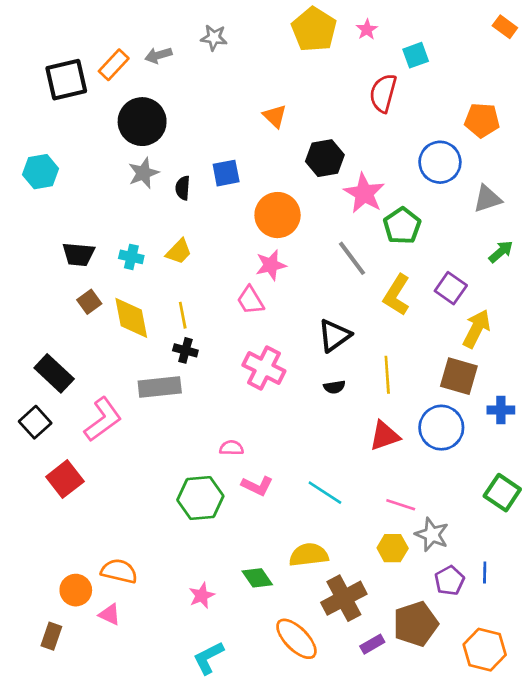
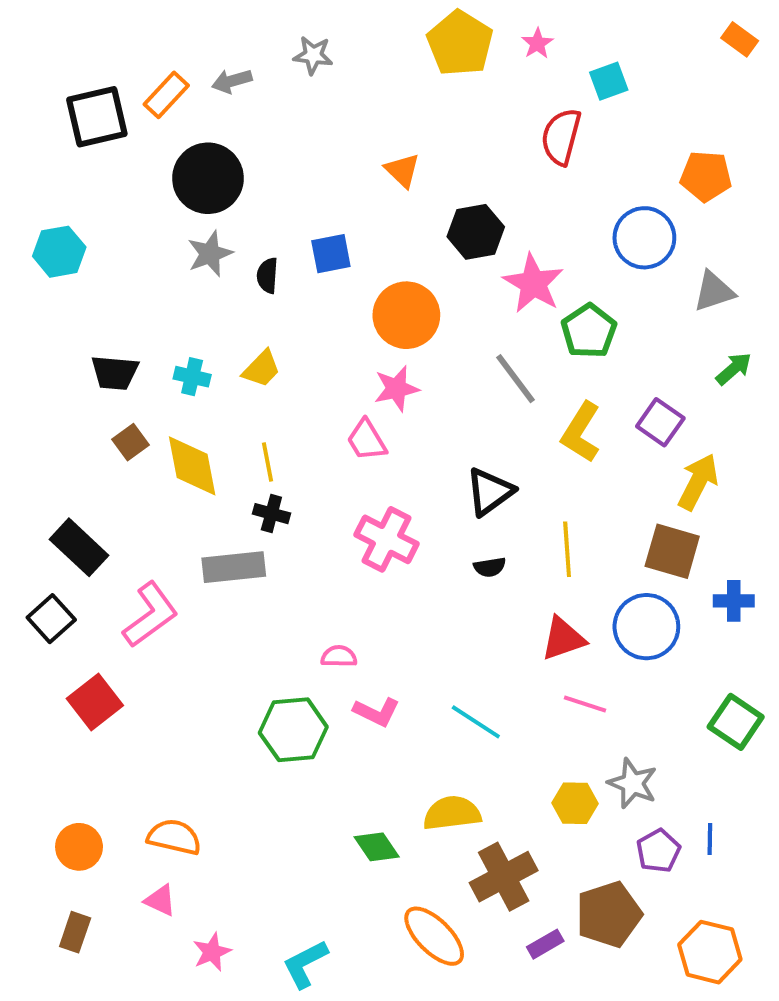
pink line: (401, 505) -> (585, 704), moved
orange circle: (76, 590) -> (79, 847), moved
pink star: (202, 595) -> (212, 952), moved

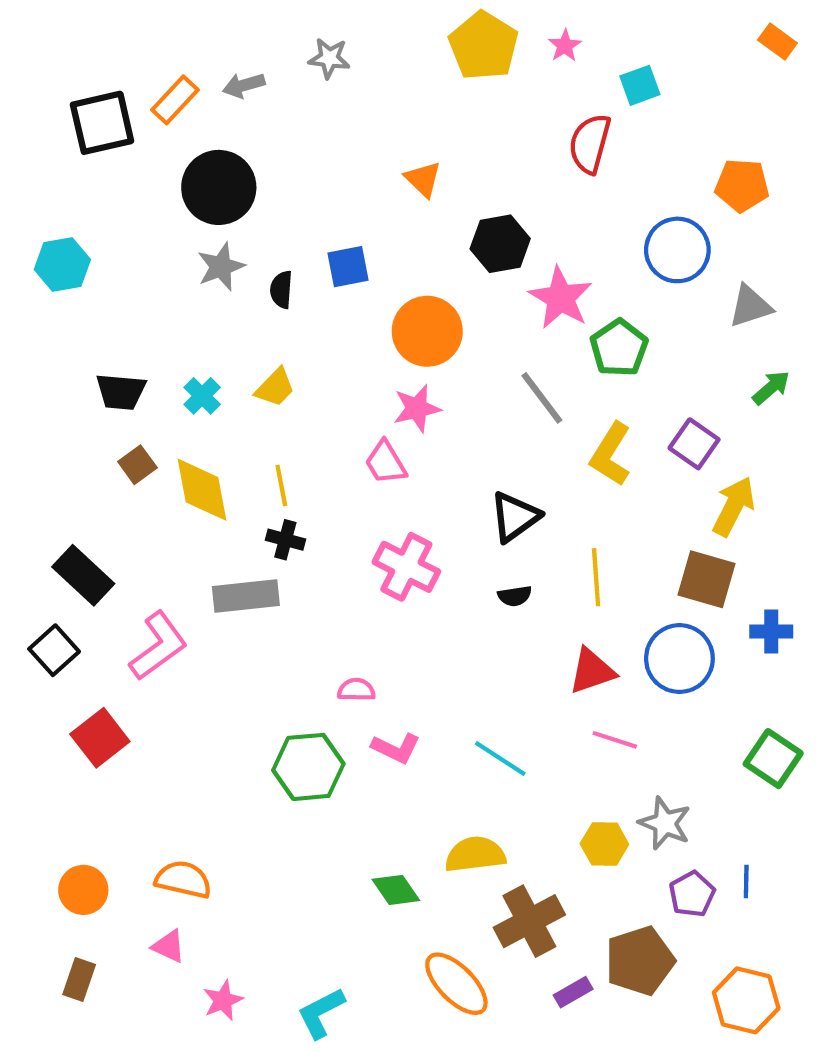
cyan cross: (192, 377) -> (202, 396), turned 32

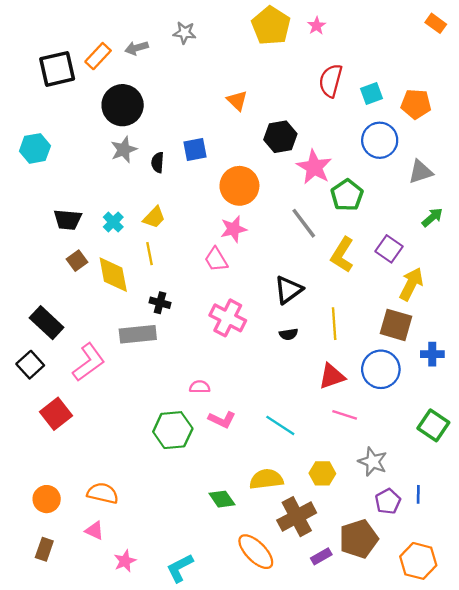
cyan square: (640, 85) -> (371, 93), moved
yellow line: (281, 486) -> (149, 254), moved
yellow hexagon: (604, 844) -> (322, 473), moved

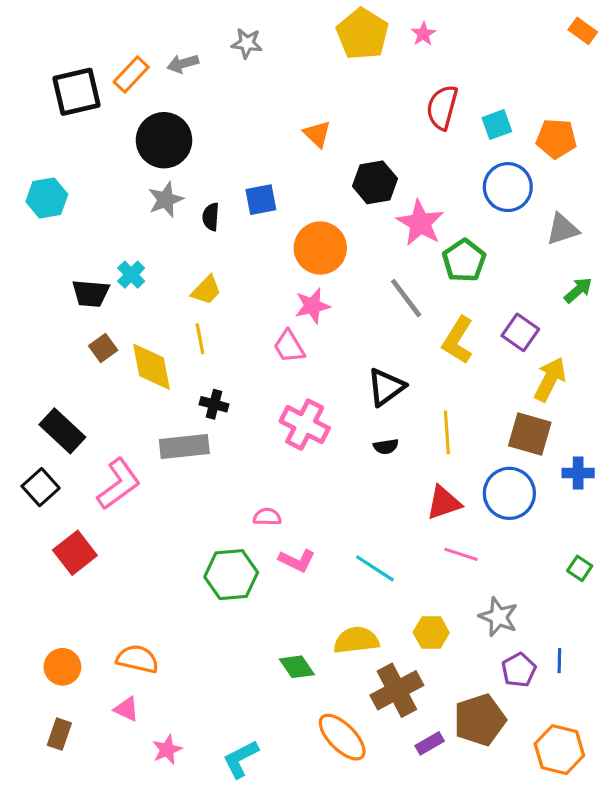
cyan cross: (113, 222) -> (131, 275), moved
green square: (433, 425) -> (580, 568), size x0.6

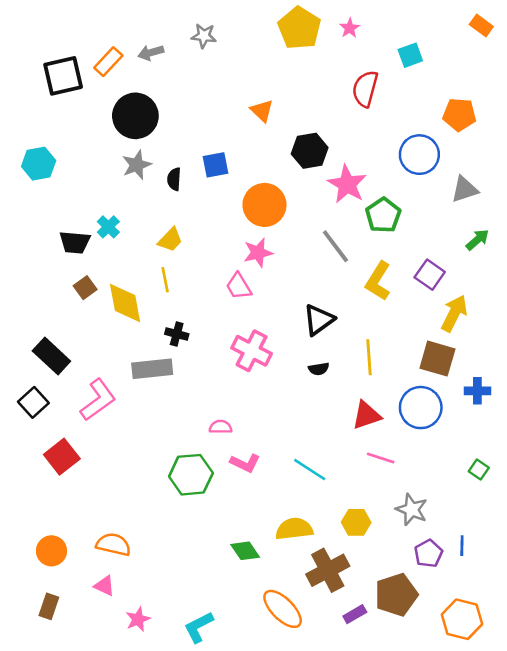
cyan square: (497, 125) -> (410, 55), moved

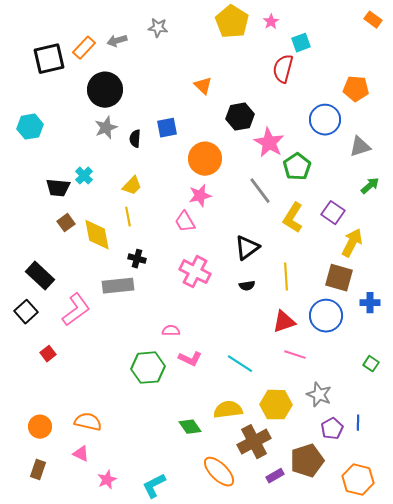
cyan square: (410, 55) -> (301, 43), moved
red square: (62, 457) -> (48, 354), size x0.6
yellow hexagon: (356, 522) -> (276, 405), size x1.4

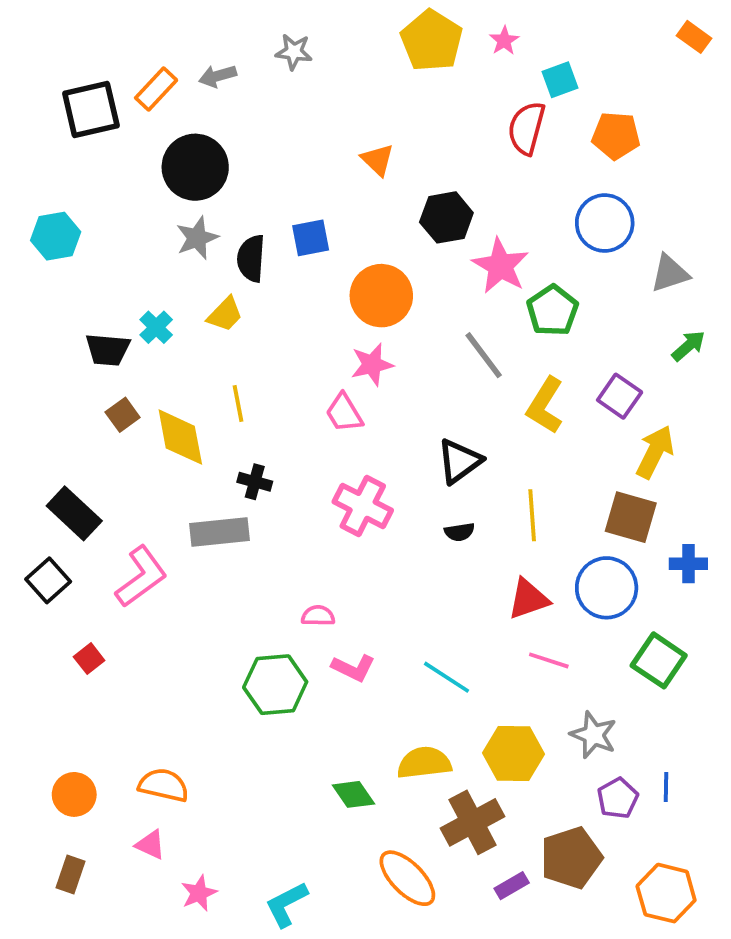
orange pentagon: (356, 89) -> (616, 136), moved
black semicircle: (135, 139) -> (251, 258), size x1.4
yellow trapezoid: (132, 186) -> (225, 314), moved
green square: (371, 364) -> (659, 660), moved, size x1.8

